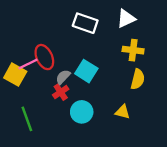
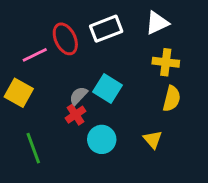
white rectangle: (85, 23) -> (106, 29), turned -40
red ellipse: (44, 57) -> (65, 39), moved
pink line: (28, 64) -> (35, 55), moved
yellow triangle: (123, 112) -> (153, 139), turned 35

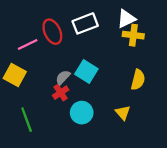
yellow cross: (166, 62) -> (133, 35), moved

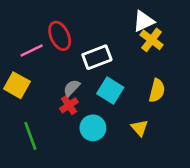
white rectangle: (85, 23) -> (97, 57), moved
yellow cross: (133, 35) -> (152, 40), turned 30
cyan square: (86, 72) -> (110, 91), moved

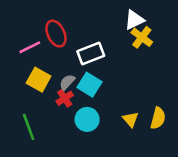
yellow square: (17, 85) -> (39, 80), moved
cyan square: (110, 91) -> (90, 85), moved
yellow semicircle: (157, 91) -> (158, 118), moved

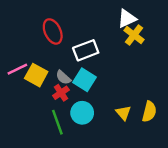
pink line: (30, 47) -> (17, 69), moved
gray semicircle: (67, 82) -> (63, 77), turned -91
green line: (29, 127) -> (57, 122), moved

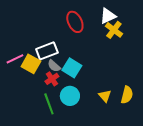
red ellipse: (53, 31) -> (75, 22), moved
white rectangle: (86, 50) -> (47, 51), moved

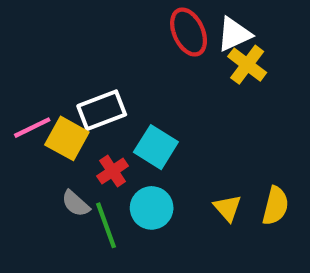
red ellipse: (75, 22) -> (189, 32), moved
gray semicircle: (54, 66) -> (76, 204), moved

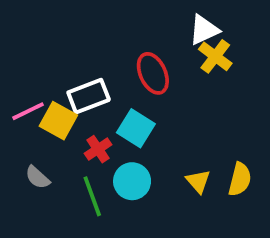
red ellipse: (189, 32) -> (153, 73), moved
gray semicircle: (76, 204) -> (37, 177), moved

